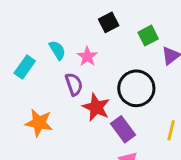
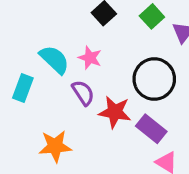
cyan semicircle: (57, 50) -> (54, 60), size x1.4

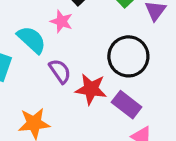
pink star: (90, 58) -> (62, 21), moved

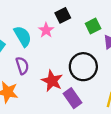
purple semicircle: (60, 71) -> (22, 66), moved

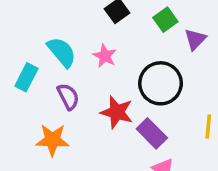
pink star: (46, 30) -> (105, 56), moved

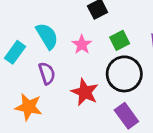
green square: (165, 20) -> (120, 40), moved
purple rectangle: (152, 133) -> (126, 116), moved

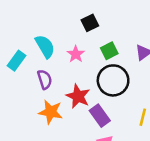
orange star: (29, 107) -> (51, 112), moved
purple rectangle: (126, 116) -> (100, 116), moved

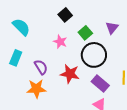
cyan semicircle: (45, 46) -> (21, 27), moved
orange star: (51, 112) -> (36, 89), moved
purple rectangle: (100, 116) -> (100, 83), moved

